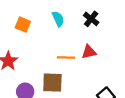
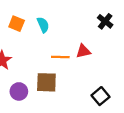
cyan semicircle: (58, 19) -> (43, 25), moved
black cross: (91, 19) -> (105, 21), moved

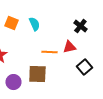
black cross: (105, 21) -> (80, 26), moved
black square: (101, 96) -> (84, 67), moved

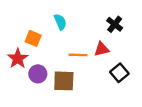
orange square: (11, 23) -> (33, 38), moved
purple circle: (13, 82) -> (38, 74), moved

